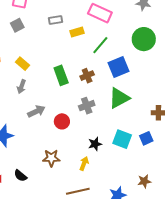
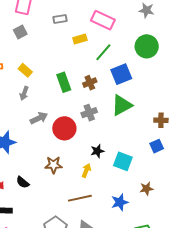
gray rectangle: (56, 20) -> (60, 19), moved
red circle: (62, 121) -> (64, 128), size x1.5
blue square: (146, 138) -> (157, 146), moved
cyan square: (122, 139) -> (123, 161), moved

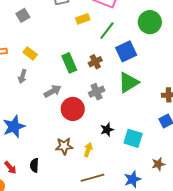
gray arrow: (24, 93) -> (22, 76), moved
gray arrow: (39, 118) -> (53, 91), moved
yellow arrow: (86, 171) -> (88, 150), moved
black semicircle: (23, 182) -> (34, 165), turned 56

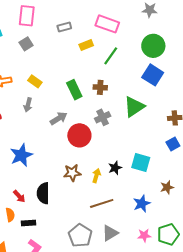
blue square: (126, 51) -> (153, 75), moved, turned -30
brown cross: (95, 62) -> (100, 87), turned 32
black star: (107, 130) -> (115, 168), moved
black semicircle: (34, 165) -> (43, 193), size x1.5

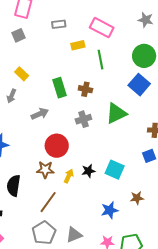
green line: (111, 56) -> (100, 60), turned -54
red circle: (79, 135) -> (57, 146), moved
brown line: (102, 203) -> (48, 202), moved, turned -45

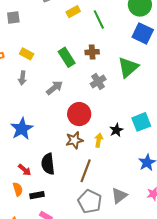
gray square: (18, 35) -> (13, 18), turned 32
cyan square: (115, 170) -> (141, 122), turned -30

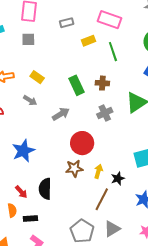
gray arrow: (22, 78) -> (30, 100), turned -72
black star: (116, 130) -> (118, 178), moved
brown line: (86, 171) -> (102, 199), moved

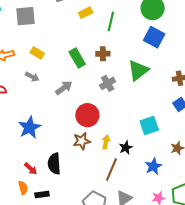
gray square: (28, 39) -> (26, 16), size x1.5
green line: (113, 52) -> (111, 21), turned 36

